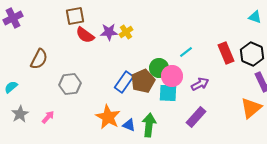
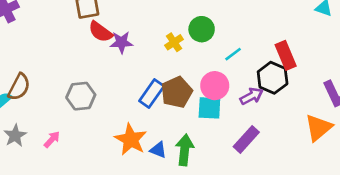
purple star: (109, 32) -> (121, 42), moved
yellow cross: (126, 32) -> (174, 42), moved
black hexagon: (252, 54) -> (273, 78), moved
brown semicircle: (39, 59) -> (19, 87), moved
green circle: (159, 68) -> (202, 29), moved

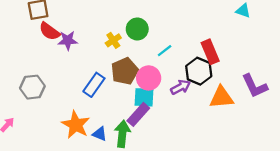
brown pentagon: (177, 92) -> (125, 71), moved
orange triangle: (318, 128) -> (222, 97), moved, turned 35
purple rectangle: (246, 139) -> (138, 114), moved

